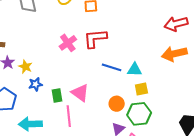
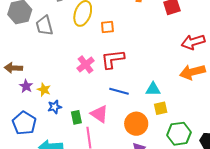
blue line: (112, 67) -> (119, 91), moved
orange circle: (117, 104) -> (136, 124), size x1.5
green hexagon: (139, 114) -> (179, 134), moved

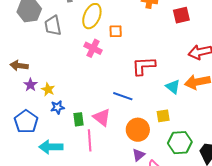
red L-shape: (113, 59) -> (144, 66), moved
pink cross: (86, 65) -> (93, 48), moved, turned -30
cyan triangle: (153, 89) -> (173, 87), moved, turned 35

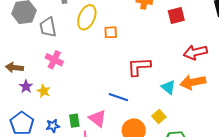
pink cross: (93, 48) -> (54, 60), moved
blue star: (58, 107) -> (53, 126), moved
yellow square: (163, 116) -> (159, 116), turned -32

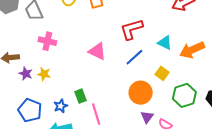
orange arrow: (193, 82) -> (192, 50), moved
blue line: (118, 97) -> (134, 57), moved, turned -48
pink triangle: (98, 118) -> (97, 51), moved

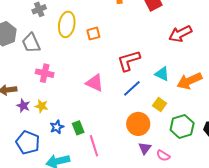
blue star: (61, 106) -> (57, 127), moved

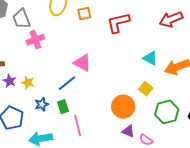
red L-shape: (129, 61) -> (118, 23), moved
pink cross: (45, 73) -> (35, 40), moved, turned -36
blue line: (132, 88) -> (67, 83), moved
purple triangle: (145, 148) -> (128, 131), turned -48

